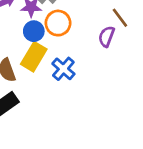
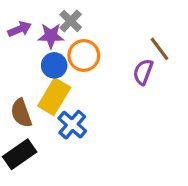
blue cross: (63, 69) -> (72, 125), moved

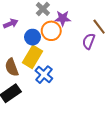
purple arrow: (20, 29) -> (11, 24), moved
purple star: (51, 36) -> (63, 18), moved

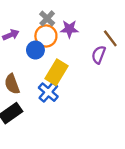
orange circle: (51, 31) -> (46, 36), moved
yellow rectangle: (32, 57) -> (56, 72), moved

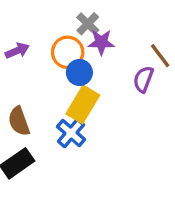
gray cross: (47, 18) -> (88, 24), moved
blue circle: (35, 50) -> (79, 73), moved

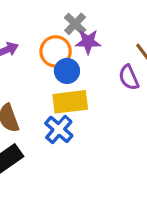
purple semicircle: (143, 79) -> (129, 77), turned -45
yellow rectangle: (83, 104) -> (70, 102), turned 52

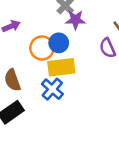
orange circle: (56, 51) -> (42, 48), moved

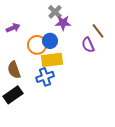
blue cross: (52, 89) -> (45, 77), turned 30

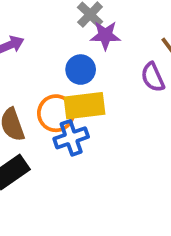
orange circle: (37, 45) -> (56, 113), moved

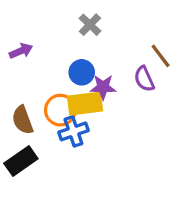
purple star: (105, 35) -> (103, 87), moved

